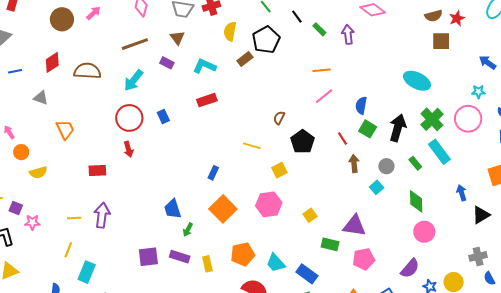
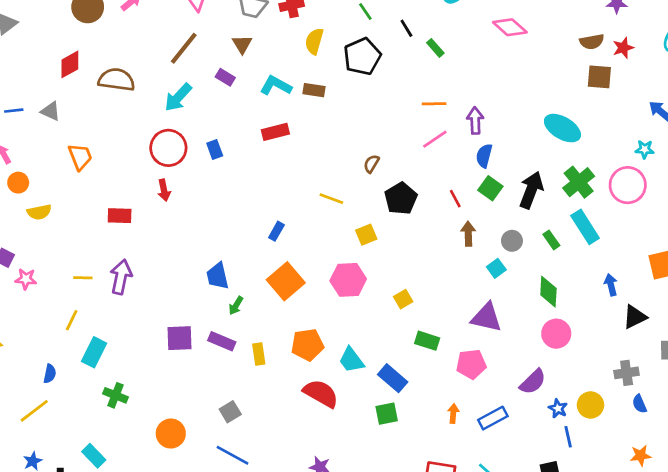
purple arrow: (348, 34) -> (475, 121), moved
brown line: (135, 44) -> (184, 48), turned -36
brown rectangle: (245, 59) -> (314, 90), moved, turned 42
blue line: (15, 71) -> (14, 111), moved
purple triangle: (354, 226) -> (486, 318), moved

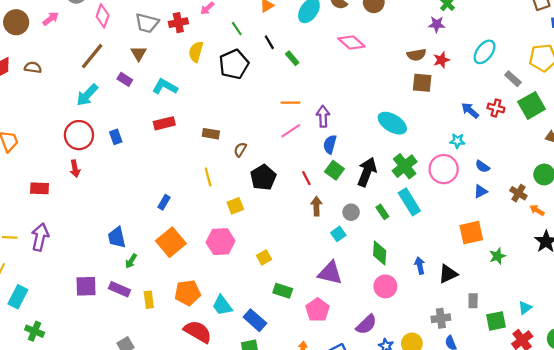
brown semicircle: (116, 80) -> (33, 67), moved, size x0.6
brown rectangle: (314, 90) -> (211, 134), moved
yellow line: (331, 199) -> (208, 177), turned 54
blue arrow: (611, 285) -> (420, 266), moved
pink pentagon: (471, 364) -> (318, 310), turned -30

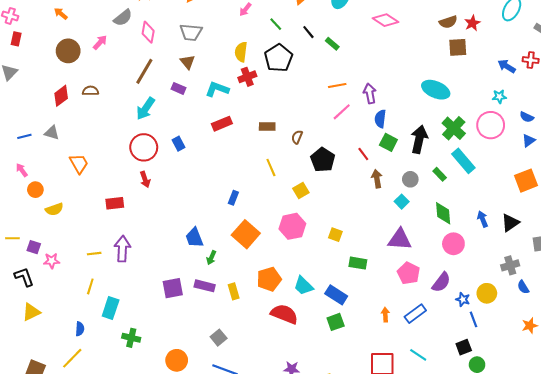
red cross: (178, 23) -> (247, 77), moved
yellow square: (264, 257) -> (335, 235), turned -32
pink pentagon: (318, 310) -> (409, 273), moved

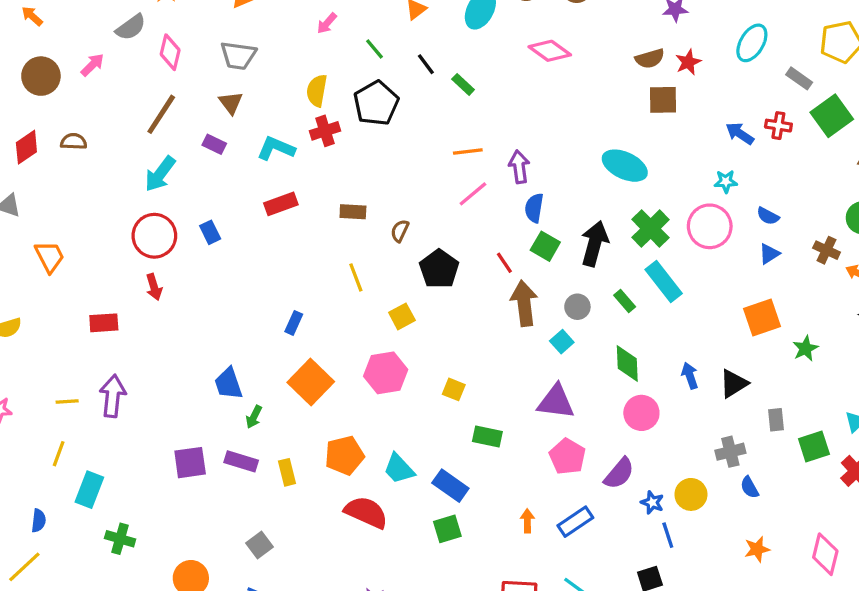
brown arrow: (377, 179) -> (524, 303), size x1.5

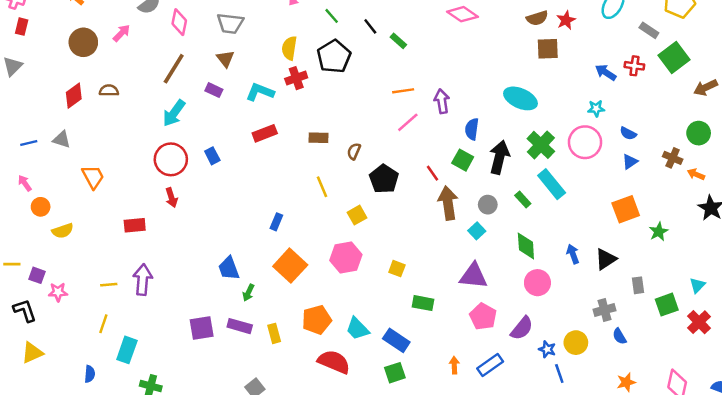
blue semicircle: (534, 208) -> (472, 129), moved

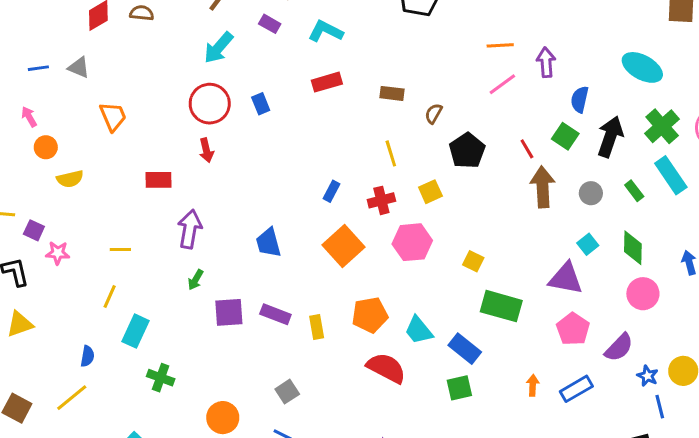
red cross: (296, 78) -> (381, 200), moved
cyan square: (477, 231) -> (588, 244), moved
purple arrow: (143, 280) -> (190, 229), moved
green arrow: (248, 293) -> (196, 280), moved
green rectangle: (423, 303) -> (501, 306), size x1.5

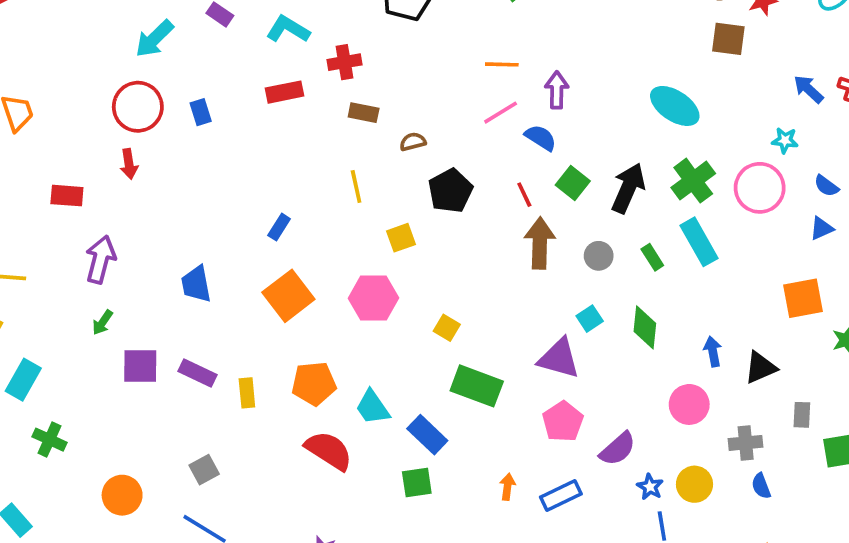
blue semicircle: (580, 99) -> (541, 138), moved, turned 105
brown semicircle: (434, 114) -> (413, 142), turned 42
red cross: (381, 200) -> (344, 62), moved
pink circle: (643, 294) -> (689, 404), moved

